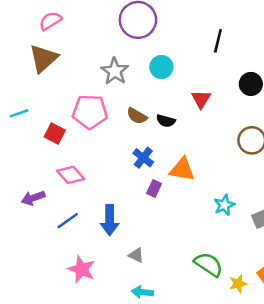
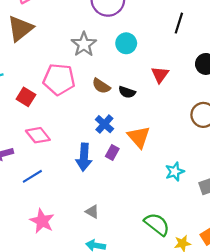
orange triangle: (182, 169) -> (139, 137), turned 35
blue arrow: (110, 220) -> (84, 157), moved

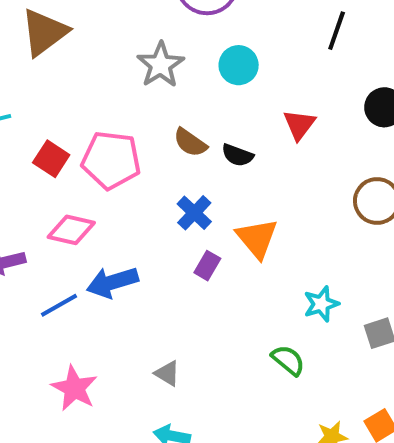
pink pentagon: (59, 79) -> (111, 160), moved
pink diamond: (38, 135) -> (71, 230), turned -40
blue arrow: (84, 157) -> (112, 282), moved, turned 68
green semicircle: (157, 224) -> (288, 360), moved, size x0.7

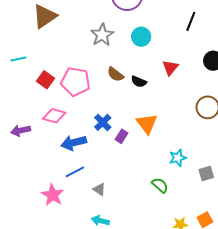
blue cross: (194, 213) -> (103, 122), moved
blue line: (59, 305) -> (75, 172), moved

